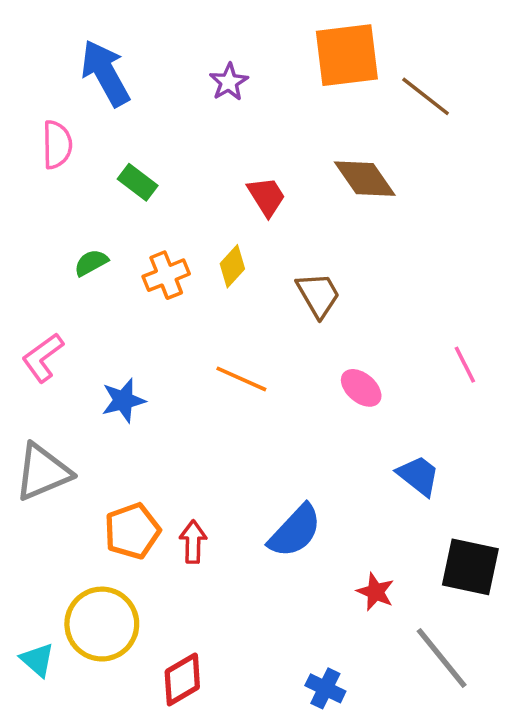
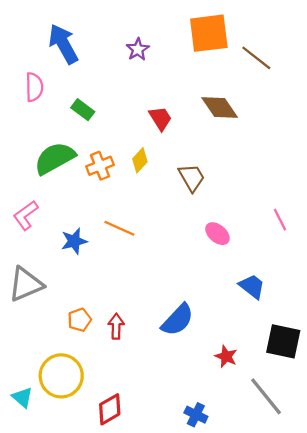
green semicircle: (91, 263) -> (55, 158), size x2.0
orange line: (241, 379) -> (119, 228), moved
orange pentagon: (132, 531) -> (80, 320), size x0.7

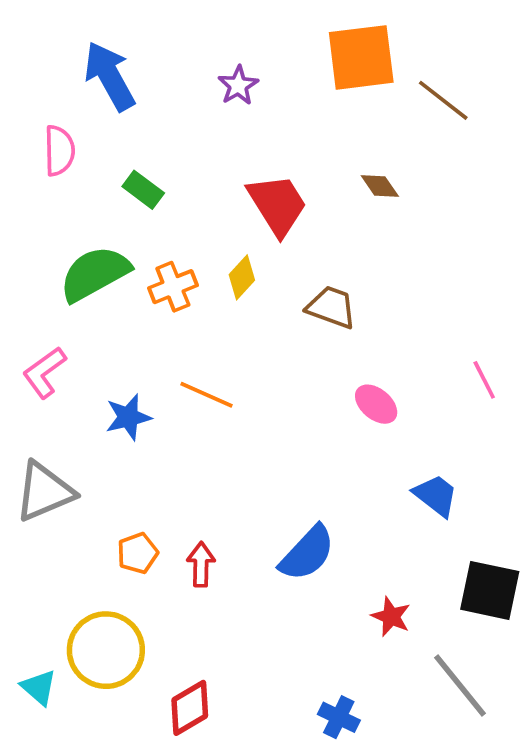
brown diamond: (220, 108) -> (380, 186), size x0.6
red trapezoid: (160, 118) -> (277, 205), size x1.5
brown trapezoid: (192, 178) -> (331, 307), turned -40

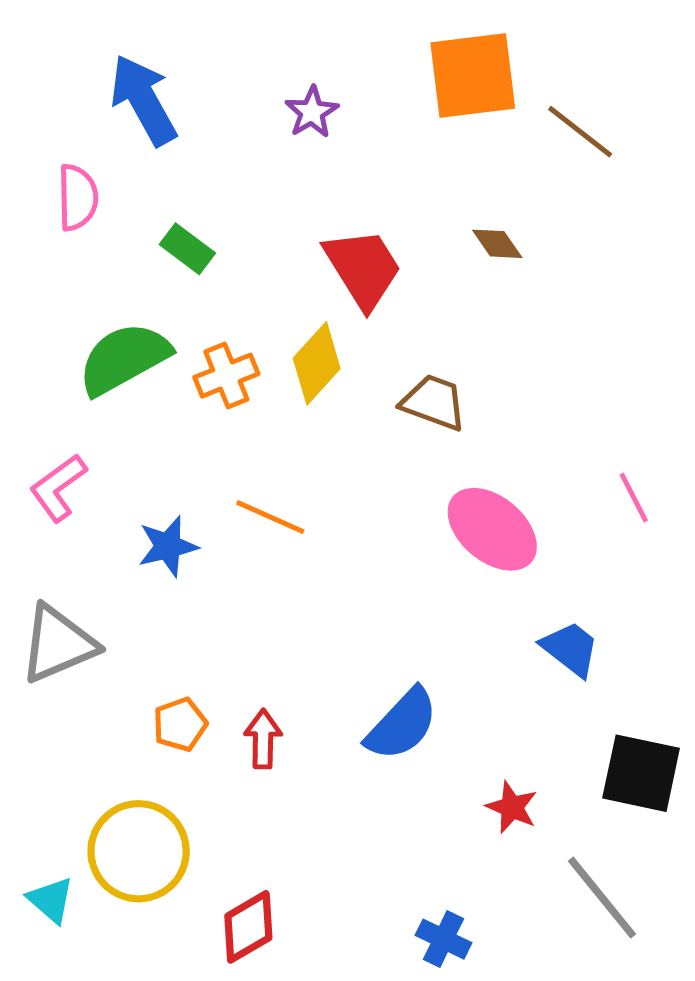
yellow diamond: (242, 277) -> (317, 363), size x1.4
pink ellipse: (376, 404) -> (492, 529), size x1.6

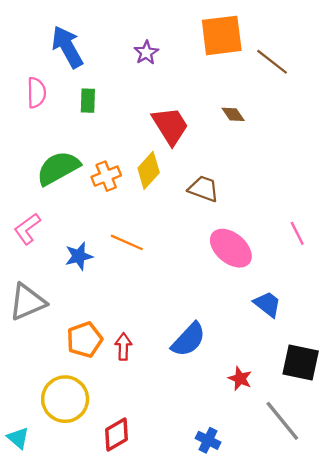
green rectangle: (187, 249) -> (88, 101), moved, turned 55
orange pentagon: (180, 724) -> (84, 340), size x1.4
cyan triangle: (51, 900) -> (18, 438), moved

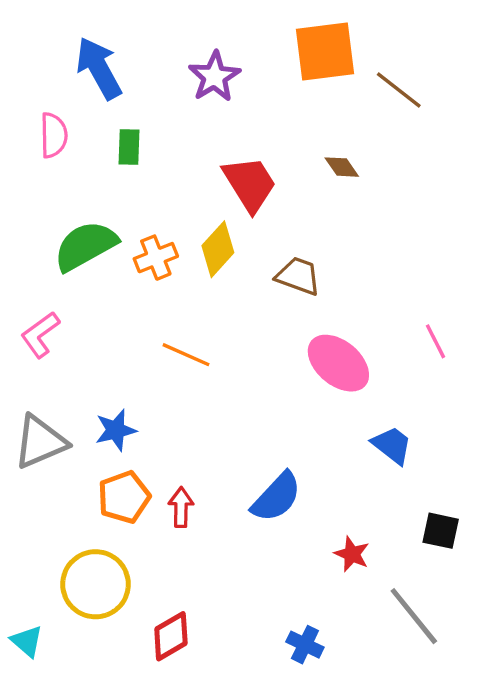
purple star: (146, 53) -> (214, 77), size x1.4
blue star: (79, 256) -> (116, 430), moved
black square: (301, 363) -> (441, 531), size x0.7

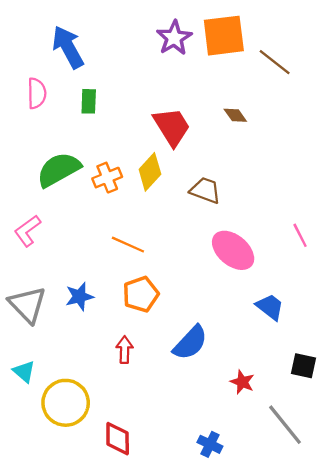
purple star: (214, 77) -> (174, 38), moved
gray triangle: (40, 442) -> (27, 305), turned -51
orange pentagon: (124, 497) -> (141, 294), moved
red diamond: (171, 636) -> (118, 439), turned -60
cyan triangle: (27, 641) -> (24, 372), moved

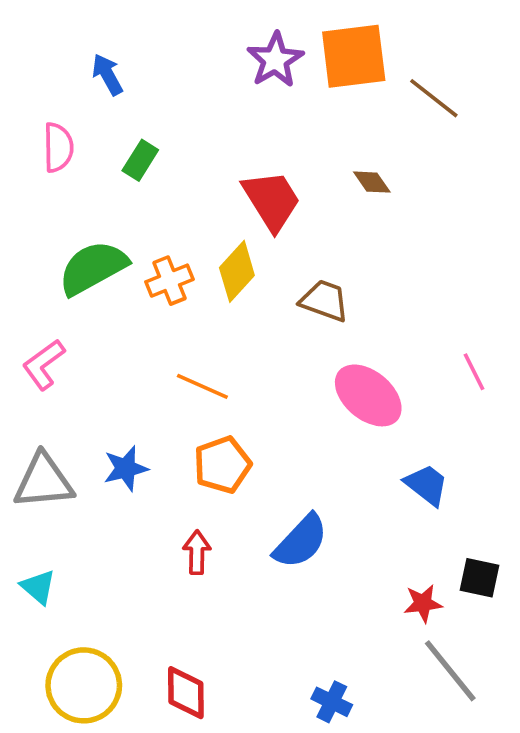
blue arrow: (68, 47) -> (107, 75), size x0.6
green rectangle: (89, 101) -> (140, 160), turned 30
gray triangle: (27, 305) -> (44, 481), turned -51
red star: (242, 382) -> (423, 603), moved, turned -30
yellow circle: (66, 403) -> (84, 685), moved

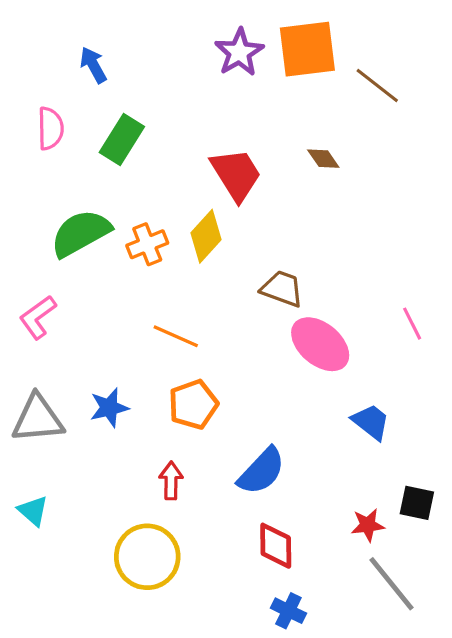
green rectangle: (140, 160) -> (122, 140), size x1.4
brown trapezoid: (324, 301) -> (282, 289), moved
yellow circle: (84, 685) -> (147, 557), moved
red diamond: (186, 693) -> (276, 546), moved

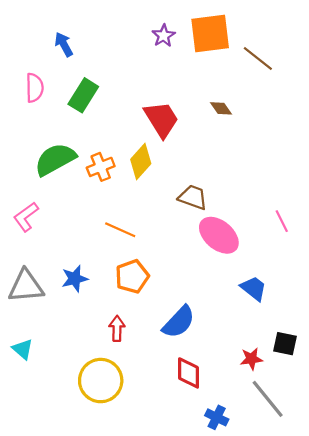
purple star: (239, 52) -> (164, 36), size x0.7
blue cross: (288, 611) -> (217, 417), moved

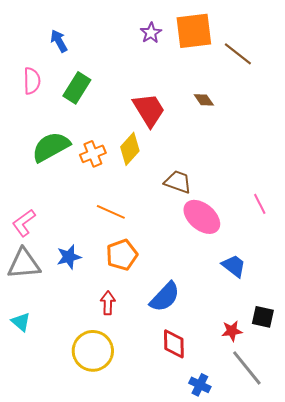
pink L-shape: (26, 217) -> (24, 223), moved

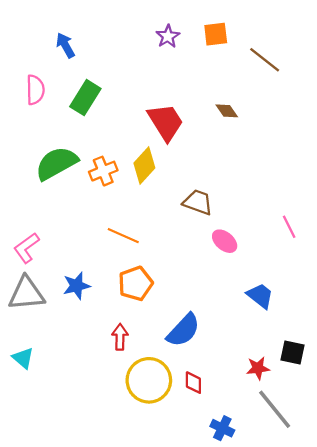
orange square: (194, 31) -> (216, 34), size x0.6
pink ellipse: (202, 217) -> (225, 241), size x0.6
red diamond: (174, 344) -> (193, 383), size x0.7
yellow circle: (93, 351) -> (149, 380), moved

